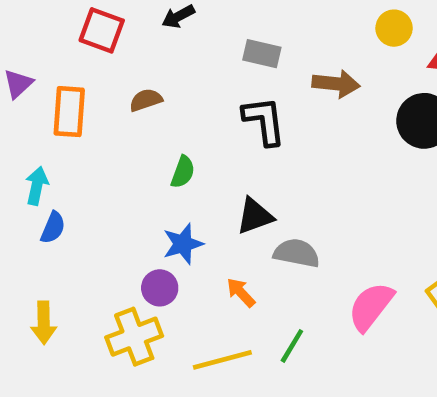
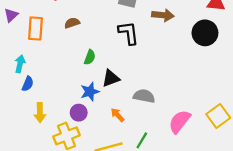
black triangle: (255, 216) -> (111, 78), moved
yellow arrow: (44, 323) -> (40, 113), moved

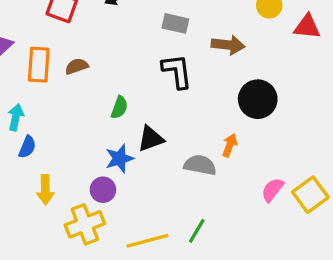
brown semicircle: (72, 23) -> (77, 66), moved
black circle: (205, 33) -> (258, 99), moved
orange arrow: (117, 115) -> (230, 145), moved, turned 64
pink semicircle: (180, 122) -> (273, 190), moved, size x0.7

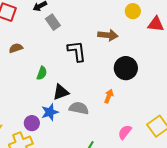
gray rectangle: (175, 23) -> (53, 22), moved, turned 42
blue star: (119, 158) -> (50, 112), moved
gray semicircle: (200, 165) -> (79, 108), moved
pink semicircle: (273, 190) -> (125, 132), moved

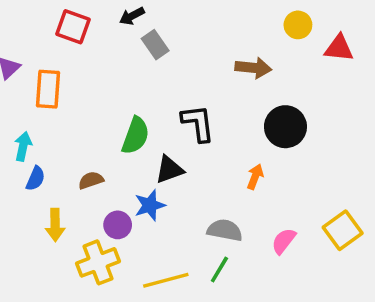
brown semicircle: (16, 48) -> (91, 180), moved
black L-shape: (77, 51) -> (198, 123), moved
green semicircle: (42, 73) -> (135, 136), size x1.5
gray semicircle: (79, 108) -> (225, 230), moved

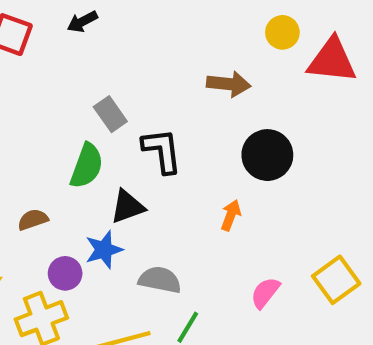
gray rectangle: (155, 45) -> (110, 114), moved
red triangle: (339, 48) -> (332, 60), size x1.4
gray semicircle: (225, 230) -> (160, 280), moved

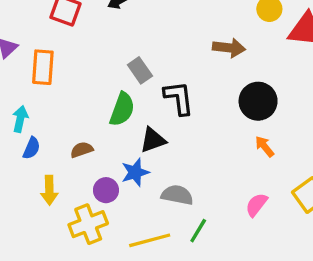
orange arrow: (231, 215) -> (265, 146), moved, turned -60

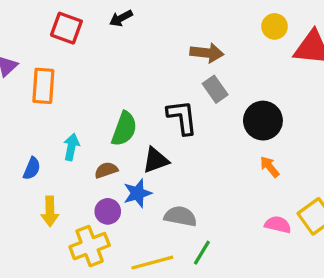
brown arrow: (229, 48) -> (207, 53), moved
gray rectangle: (140, 70) -> (215, 89), moved
cyan arrow: (20, 119) -> (71, 147), moved
brown semicircle: (82, 150) -> (106, 170), moved
pink semicircle: (256, 205) -> (278, 225), moved, turned 65

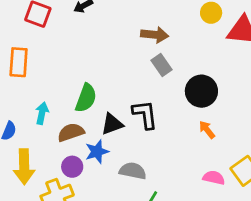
black L-shape: (182, 117) -> (145, 114), moved
brown semicircle: (106, 170) -> (71, 132), size x1.4
yellow arrow: (50, 211) -> (24, 167), size x1.4

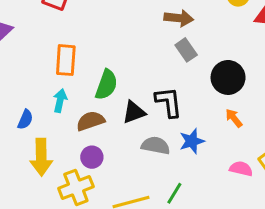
orange rectangle: (19, 62) -> (66, 60), moved
blue star: (97, 152) -> (192, 141), moved
gray semicircle: (133, 171) -> (156, 146), moved

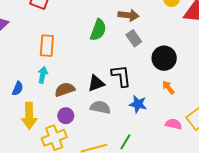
green semicircle: (106, 85) -> (98, 30), moved
blue star: (192, 141) -> (138, 104), turned 30
gray semicircle: (156, 146) -> (100, 107), moved

